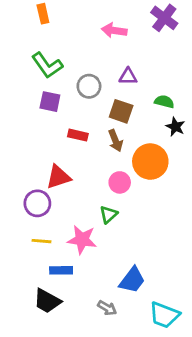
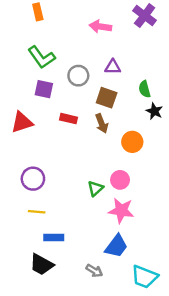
green semicircle: (164, 102) -> (145, 89), turned -119
orange circle: (150, 162) -> (132, 142), size x0.7
red triangle: (58, 177) -> (22, 122), moved
pink circle: (120, 182) -> (120, 180), moved
pink star: (82, 240) -> (121, 211), moved

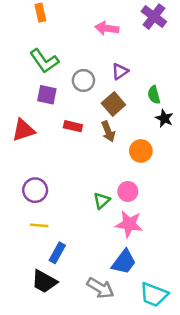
purple triangle: (113, 67) -> (120, 71), turned -35
brown square: (107, 98) -> (113, 104), turned 30
blue rectangle: (54, 238) -> (57, 253), turned -60
gray arrow: (94, 271) -> (100, 288), size x1.5

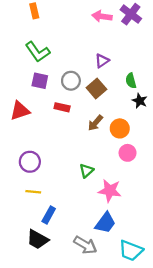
pink arrow: (107, 28) -> (102, 16), moved
gray circle: (83, 80) -> (71, 81), moved
brown arrow: (108, 131) -> (95, 123), moved, turned 63
pink circle: (128, 191) -> (128, 153), moved

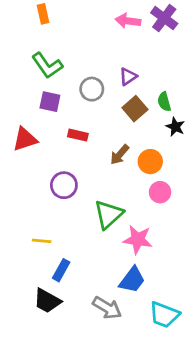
gray circle: (71, 81) -> (92, 89), moved
brown square: (96, 88) -> (135, 109), moved
purple circle: (30, 162) -> (64, 185), moved
green triangle: (86, 171) -> (108, 214), size x1.6

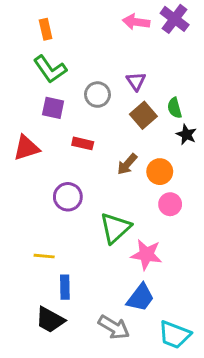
orange rectangle: (43, 14) -> (46, 29), moved
purple triangle: (128, 77) -> (136, 81), turned -30
blue rectangle: (61, 270) -> (65, 287), turned -30

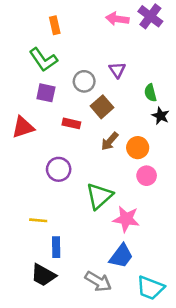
orange rectangle: (46, 29) -> (55, 25), moved
brown square: (143, 115) -> (102, 107), moved

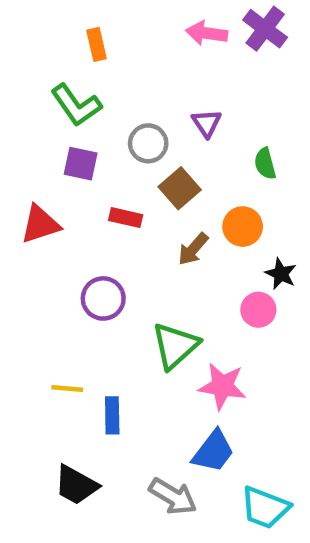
black star: (161, 116) -> (281, 274), moved
orange circle: (138, 148) -> (243, 227), moved
blue rectangle: (56, 247) -> (112, 415), moved

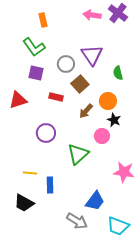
purple triangle: (207, 123) -> (92, 55), size x1.6
black star: (281, 274) -> (114, 120), moved
pink circle: (258, 310) -> (102, 136), moved
pink star: (222, 386) -> (124, 172), moved
black trapezoid: (76, 485) -> (24, 203), moved

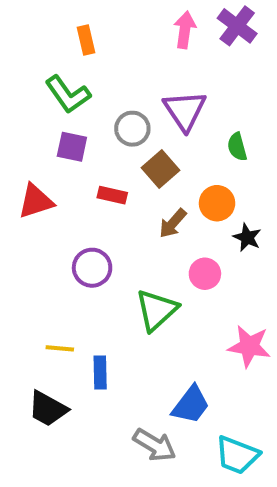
pink arrow: (92, 15) -> (185, 30), turned 90
black star: (114, 120) -> (247, 237), moved

